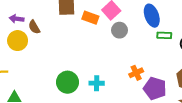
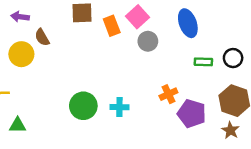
orange rectangle: (90, 18) -> (112, 26), turned 49
purple arrow: (17, 19) -> (20, 17), moved
green rectangle: (164, 35) -> (203, 62), moved

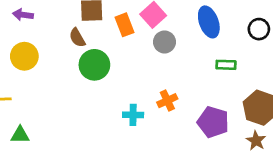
brown semicircle: (42, 37) -> (77, 38), moved
black circle: (233, 58) -> (259, 29), moved
orange cross: (168, 94) -> (167, 101), moved
green circle: (83, 106) -> (94, 65), moved

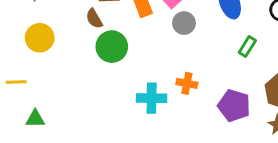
green rectangle: (226, 65) -> (247, 47), turned -60
orange cross: (167, 101) -> (187, 83), turned 36
cyan cross: (133, 115) -> (152, 98), size x1.4

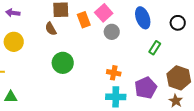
green circle: (112, 47) -> (63, 63), moved
cyan cross: (152, 98) -> (116, 97), moved
purple pentagon: (234, 106) -> (146, 88), turned 30

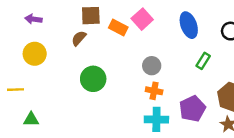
orange rectangle: (84, 20) -> (118, 27), turned -42
brown semicircle: (51, 29) -> (79, 38), turned 72
gray circle: (112, 32) -> (152, 66), moved

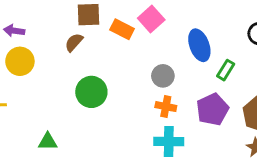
purple arrow: (33, 19) -> (14, 31), moved
blue ellipse: (189, 25) -> (199, 45), moved
purple pentagon: (192, 109) -> (212, 109), moved
green triangle: (31, 119) -> (48, 142), moved

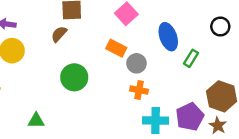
orange rectangle: (122, 29) -> (116, 48), moved
purple pentagon: (212, 109) -> (190, 117), moved
cyan cross: (169, 142) -> (156, 120), moved

